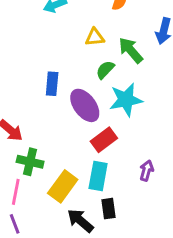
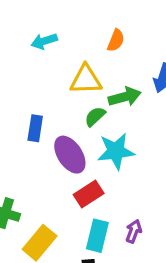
yellow triangle: (95, 37) -> (86, 80), size x1.5
green arrow: (131, 50) -> (125, 97), turned 112
cyan rectangle: (98, 176) -> (97, 236), moved

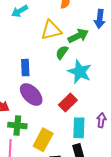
cyan star: (116, 151) -> (80, 72), turned -30
purple ellipse: (70, 155) -> (31, 95), moved

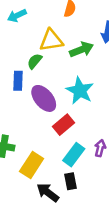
green semicircle: (62, 52) -> (35, 61), moved
purple ellipse: (31, 95) -> (44, 98), moved
cyan rectangle: (79, 128) -> (74, 155), turned 30

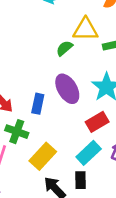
blue rectangle: (18, 81) -> (38, 104), moved
red rectangle: (63, 125) -> (97, 122), moved

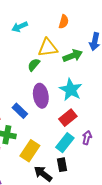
purple ellipse: (67, 89) -> (41, 96), turned 30
blue rectangle: (38, 104) -> (20, 111), turned -49

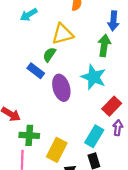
green arrow: (73, 56) -> (104, 46), moved, turned -54
blue rectangle: (20, 111) -> (36, 71), moved
red rectangle: (68, 118) -> (112, 106), moved

